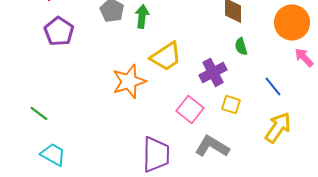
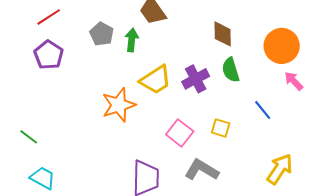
green semicircle: (241, 46) -> (231, 70), size x1.4
purple cross: (213, 72) -> (196, 79), moved
yellow arrow: (278, 127) -> (280, 169), moved

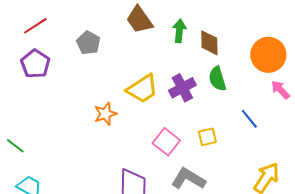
green arrow: (132, 40) -> (179, 31), moved
orange star: (119, 105) -> (105, 114), size x0.7
yellow square: (221, 128) -> (207, 137), turned -30

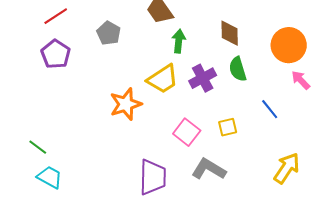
green arrow: (179, 31) -> (179, 41), moved
orange star: (105, 114) -> (126, 104), size x1.4
green line: (15, 146) -> (38, 147), moved

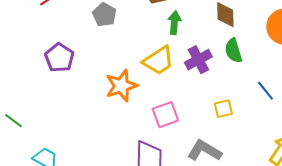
purple pentagon: (56, 54) -> (59, 58), moved
pink square: (187, 132) -> (165, 115), moved, turned 32
green line: (38, 147) -> (13, 121), moved

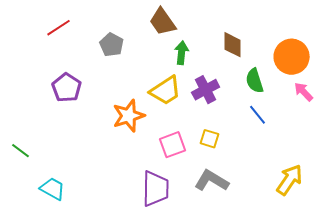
green semicircle: (233, 51) -> (255, 81), moved
blue line: (265, 91) -> (258, 115), moved
yellow square: (223, 109) -> (210, 139), moved, turned 30

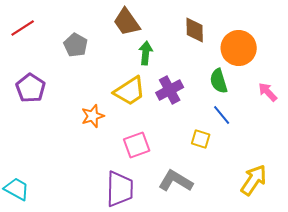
brown diamond: (233, 45) -> (195, 30), moved
orange circle: (292, 57) -> (239, 48), moved
orange star: (129, 116) -> (93, 116), size x0.7
yellow square: (210, 139) -> (201, 139), moved

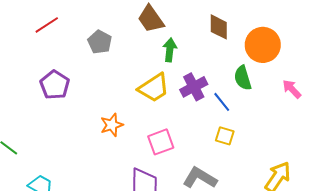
blue line: (222, 115) -> (222, 102), moved
orange star: (93, 116) -> (112, 125), moved

